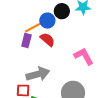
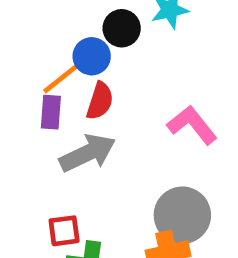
red semicircle: (47, 40) -> (100, 101), turned 77
gray arrow: (38, 74) -> (88, 153), moved

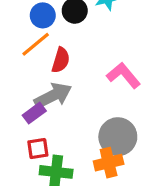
blue circle: (92, 56) -> (43, 15), moved
purple rectangle: (51, 112) -> (34, 113), moved, turned 50

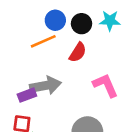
red semicircle: (61, 60) -> (78, 52), moved

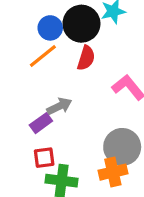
black circle: (82, 24) -> (81, 24), size x1.5
gray arrow: (46, 86) -> (59, 106), size x0.7

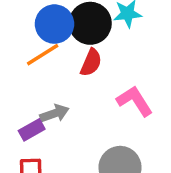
blue circle: (50, 28) -> (54, 24), size x1.4

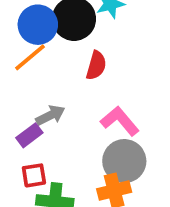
red semicircle: (91, 63) -> (96, 65), moved
pink L-shape: (135, 101) -> (120, 121), moved

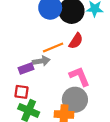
orange line: (30, 57) -> (53, 47), moved

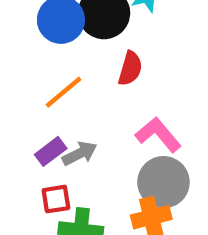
orange line: (53, 47) -> (63, 92), moved
gray arrow: (41, 61) -> (80, 153), moved

